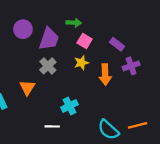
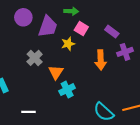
yellow star: (81, 63) -> (68, 44), moved
gray cross: (48, 66) -> (35, 58), moved
orange triangle: (27, 88) -> (56, 72), moved
white line: (52, 126) -> (28, 112), moved

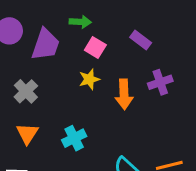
purple rectangle: (112, 32) -> (141, 40), moved
yellow star: (68, 44) -> (89, 79), moved
orange triangle: (56, 72) -> (27, 134), moved

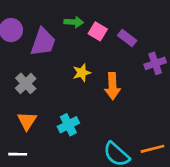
pink square: (95, 48) -> (98, 31), moved
purple cross: (160, 82) -> (155, 63), moved

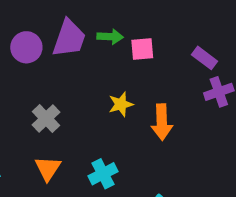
pink square: (98, 31) -> (142, 49), turned -36
purple rectangle: (127, 38) -> (205, 58), moved
purple trapezoid: (43, 42) -> (69, 38), moved

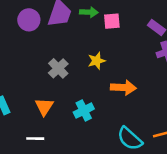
gray cross: (46, 119) -> (58, 68), moved
orange arrow: (162, 122) -> (123, 88), moved, turned -85

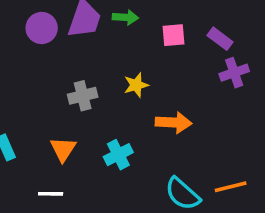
pink square: (112, 21) -> (174, 35), moved
gray cross: (58, 68) -> (83, 96), turned 30

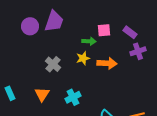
green arrow: (125, 17) -> (89, 41), moved
gray cross: (83, 96) -> (53, 64), turned -35
orange arrow: (174, 122) -> (107, 63), moved

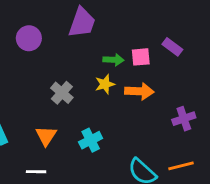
purple trapezoid: (54, 21) -> (82, 22), moved
pink square: (104, 30) -> (141, 57), moved
purple cross: (138, 51) -> (184, 119), moved

